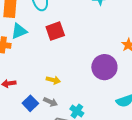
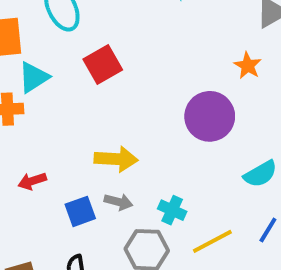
yellow arrow: (53, 80) -> (116, 159), size x1.5
blue square: (30, 103) -> (80, 211), turned 35

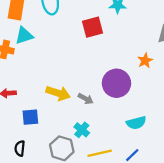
red square: (103, 64) -> (93, 27), moved
gray arrow: (118, 202) -> (86, 99), moved

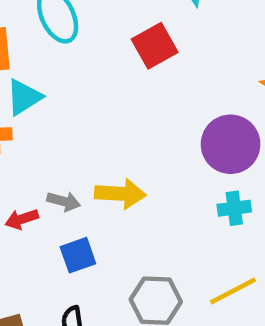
gray arrow: (86, 99) -> (64, 201), moved
cyan cross: (82, 130) -> (234, 208), moved, turned -32

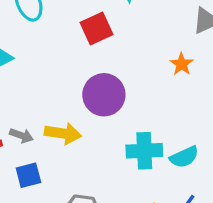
purple circle: (231, 144) -> (104, 95), moved
cyan cross: (234, 208) -> (144, 151), size x1.5

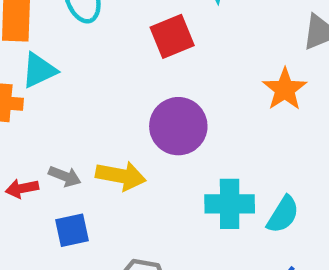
orange star: (182, 64) -> (285, 89), size x1.4
cyan semicircle: (184, 157) -> (283, 215), turned -36

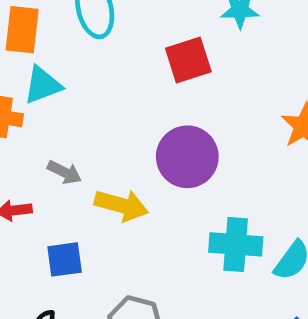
gray arrow: (65, 176) -> (64, 172), moved

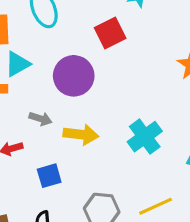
purple circle: (187, 157) -> (74, 76), moved
cyan cross: (236, 244) -> (145, 137), moved, turned -32

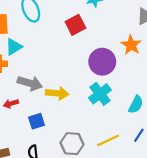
purple circle: (74, 76) -> (102, 62), moved
gray arrow: (40, 119) -> (30, 83), size x1.6

